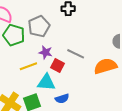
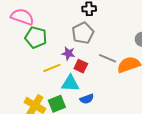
gray pentagon: (39, 26) -> (83, 33), moved
gray line: (76, 54) -> (108, 58), moved

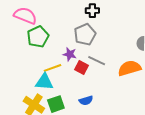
green pentagon: (36, 37) -> (38, 37), turned 30
gray line: (108, 58) -> (97, 61), moved
cyan triangle: (70, 83) -> (44, 82), moved

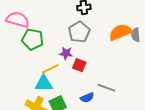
green pentagon: (38, 37) -> (33, 39), turned -30
gray line: (97, 61) -> (106, 88), moved
orange semicircle: (129, 68) -> (120, 32), moved

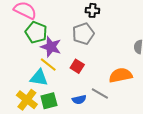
orange semicircle: (120, 32) -> (121, 75), moved
purple star: (66, 53) -> (51, 47), moved, size x1.5
yellow line: (50, 69) -> (48, 65), turned 54

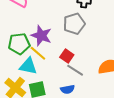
green pentagon: (36, 32) -> (19, 44), moved, turned -30
gray line: (100, 93) -> (75, 70), moved

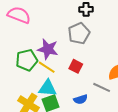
cyan triangle: (28, 66) -> (48, 88), moved
gray line: (75, 70) -> (102, 87), moved

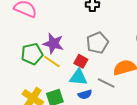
gray pentagon: (79, 33) -> (97, 43), moved
cyan triangle: (48, 88) -> (78, 77), moved

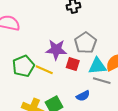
purple star: (53, 44) -> (56, 50), moved
cyan triangle: (78, 77) -> (97, 66), moved

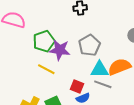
red square: (73, 64) -> (77, 87), moved
green pentagon: (23, 66) -> (44, 41), moved

